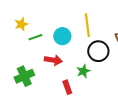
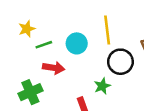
red arrow: (53, 60) -> (54, 68), moved

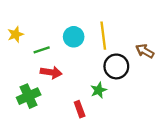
yellow star: (27, 29) -> (15, 34), moved
cyan circle: (77, 43) -> (74, 37), moved

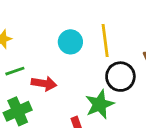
green line: (42, 50) -> (15, 71), moved
green star: (99, 90) -> (100, 104), size x1.5

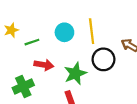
green line: (15, 71) -> (32, 42), moved
green star: (100, 104) -> (75, 73), moved

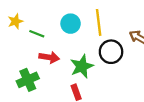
green line: (32, 42) -> (37, 34), turned 40

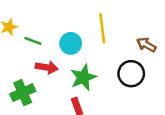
cyan circle: (71, 24) -> (71, 43), moved
black circle: (111, 52) -> (131, 74), moved

